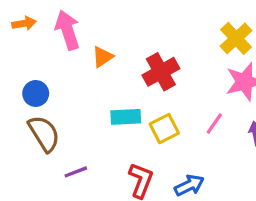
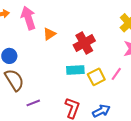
cyan rectangle: (126, 117) -> (75, 70), moved
yellow square: (164, 129) -> (96, 77), moved

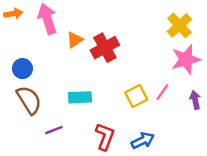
red cross: (84, 43) -> (105, 48), moved
cyan rectangle: (75, 70) -> (80, 97), moved

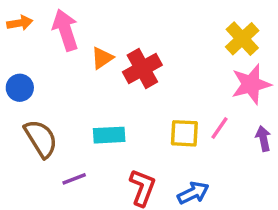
blue circle: (22, 69) -> (20, 88), moved
yellow square: (136, 96) -> (184, 133), turned 30

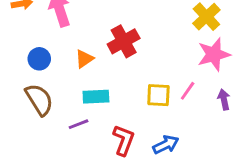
orange triangle: (102, 58) -> (84, 59), moved
blue circle: (20, 88) -> (39, 59), moved
purple line: (74, 179) -> (79, 124), moved

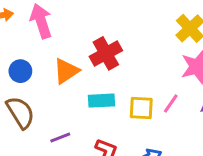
orange triangle: (84, 59) -> (66, 71), size x1.4
cyan rectangle: (96, 97) -> (101, 101), moved

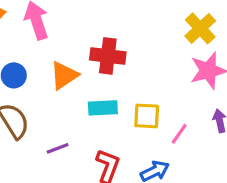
red cross: (106, 53) -> (108, 56), turned 36
pink line: (171, 104) -> (179, 134), moved

